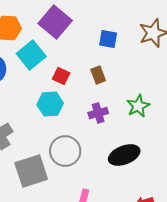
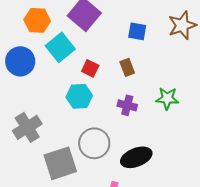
green star: (138, 106) -> (167, 98), turned 30
purple cross: (98, 113) -> (127, 105), turned 30
black ellipse: (124, 155) -> (136, 157), moved

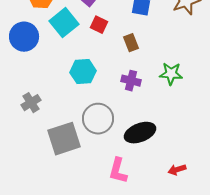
red square: (90, 68) -> (99, 25), moved
gray cross: (27, 127) -> (31, 103), size x0.7

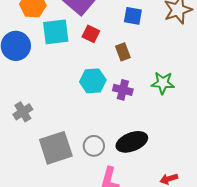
cyan square: (64, 23) -> (56, 32), turned 32
cyan hexagon: (83, 72) -> (93, 81), moved
gray circle: (98, 119) -> (94, 146), moved, size x0.7

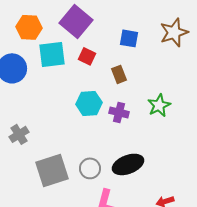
green star: (163, 83) -> (159, 105), turned -30

